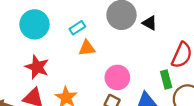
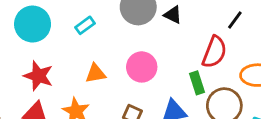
orange triangle: (87, 48) -> (96, 73), moved
pink circle: (117, 77) -> (142, 67), moved

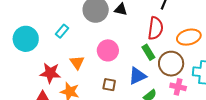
orange triangle: (96, 73) -> (77, 62), turned -42
red star: (38, 76) -> (50, 73), moved

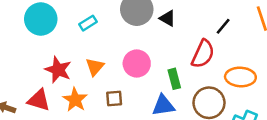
green rectangle: (148, 52) -> (174, 79), moved
brown square: (109, 85) -> (114, 98), moved, turned -32

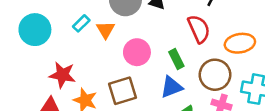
red semicircle: (203, 54) -> (199, 29), turned -36
orange triangle: (95, 67) -> (106, 30), moved
brown square: (114, 98) -> (122, 91), size x1.6

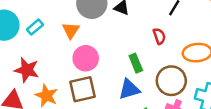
cyan rectangle: (81, 23) -> (35, 27), moved
red semicircle: (199, 29) -> (159, 36), size x0.6
pink circle: (137, 52) -> (86, 58), moved

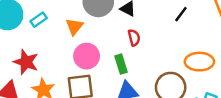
red semicircle: (159, 36) -> (134, 38), moved
green rectangle: (136, 63) -> (121, 64), moved

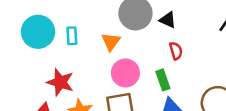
cyan rectangle: (39, 20) -> (72, 36), turned -56

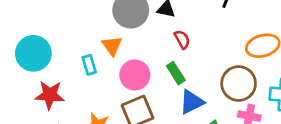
cyan rectangle: (72, 36) -> (89, 65), moved
red star: (60, 82) -> (50, 95), moved

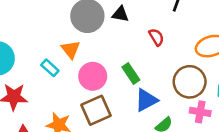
red semicircle: (182, 39) -> (156, 37), moved
cyan rectangle: (89, 65) -> (50, 68), turned -30

